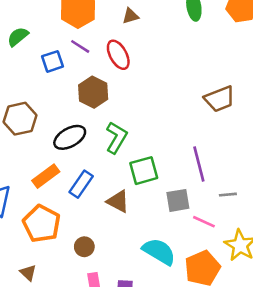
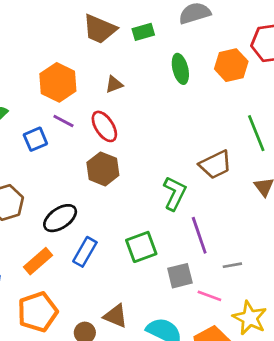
brown hexagon: (93, 92) -> (103, 169), moved
green L-shape: (116, 138) -> (175, 193), moved
blue rectangle: (81, 184) -> (85, 252), moved
brown triangle: (118, 201) -> (116, 316), moved
orange pentagon: (42, 224) -> (38, 312), turned 30

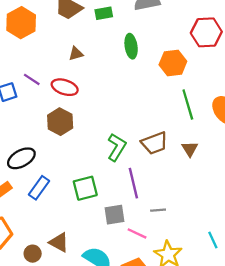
orange hexagon: (231, 65) -> (173, 63), moved
orange hexagon: (58, 82) -> (21, 23), moved
red ellipse: (104, 126) -> (65, 87), turned -45
brown trapezoid: (215, 165) -> (154, 143), moved

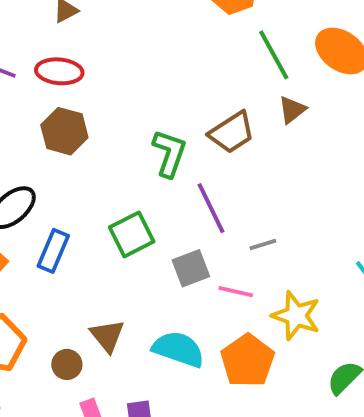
brown triangle: (190, 149) -> (292, 110), moved, turned 36
brown triangle: (59, 242) -> (107, 336), turned 35

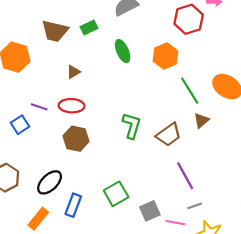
green L-shape: (169, 153) -> (132, 126), moved
purple line: (211, 208) -> (185, 176), moved
gray line: (263, 245) -> (195, 206), moved

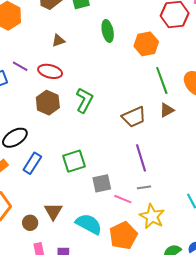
green L-shape: (132, 126) -> (84, 100), moved

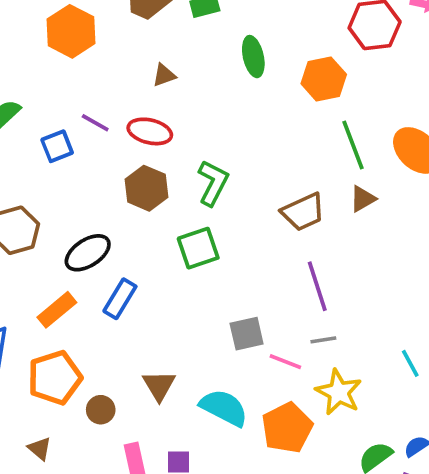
green square: (74, 161) -> (198, 248), moved
brown circle: (30, 223) -> (101, 410), moved

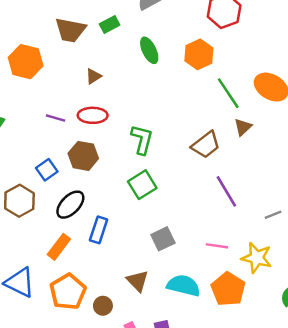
blue square: (57, 146) -> (47, 170), moved
brown hexagon: (147, 188) -> (83, 156), moved
gray square: (247, 334) -> (163, 239), moved
gray line: (323, 340) -> (273, 215), moved

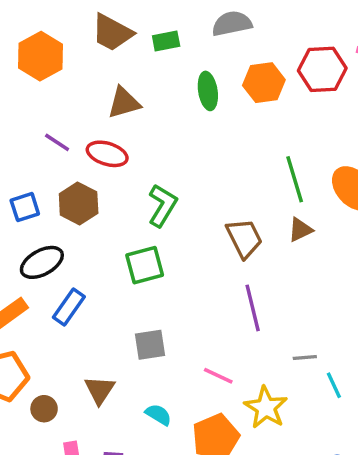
orange hexagon: (199, 54) -> (264, 83), moved
brown triangle: (93, 76) -> (124, 103), size x1.5
brown trapezoid: (206, 145) -> (244, 238), turned -96
cyan semicircle: (184, 286) -> (158, 415), size x0.6

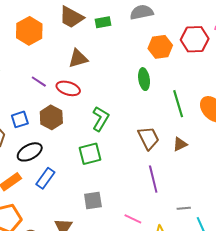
green ellipse: (208, 91) -> (144, 79), moved
brown triangle: (300, 230) -> (180, 144), moved

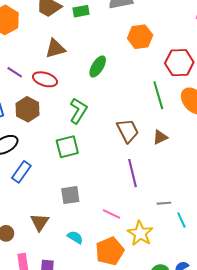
red hexagon: (195, 39) -> (179, 63), moved
green ellipse: (144, 79) -> (98, 66), moved, turned 40

